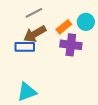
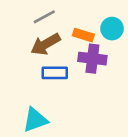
orange rectangle: (64, 27) -> (83, 35), turned 56
blue rectangle: (25, 47) -> (55, 73), moved

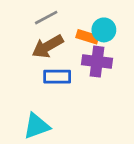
cyan circle: (112, 29) -> (104, 30), moved

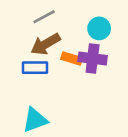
orange rectangle: (87, 37) -> (72, 59), moved
blue rectangle: (57, 77) -> (35, 68), moved

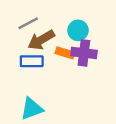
gray line: (44, 17) -> (28, 23), moved
cyan circle: (99, 28) -> (78, 30), moved

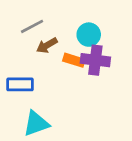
brown arrow: (41, 40) -> (47, 45), size x0.7
blue rectangle: (32, 61) -> (20, 84), moved

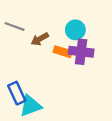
gray line: (32, 26) -> (14, 26), moved, turned 48
blue rectangle: (20, 84) -> (17, 93), moved, turned 65

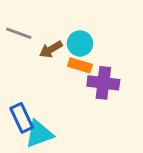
cyan circle: (75, 30) -> (80, 43), moved
purple cross: (81, 52) -> (103, 83), moved

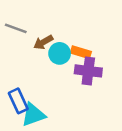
cyan circle: (80, 43) -> (60, 53), moved
orange rectangle: (80, 65) -> (81, 52), moved

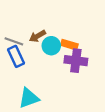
gray line: (16, 28) -> (14, 41), moved
blue rectangle: (18, 101) -> (16, 56), moved

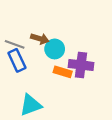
brown arrow: (37, 36) -> (40, 39), turned -133
orange rectangle: (69, 45) -> (63, 72), moved

